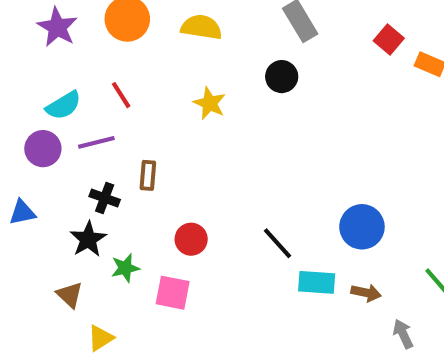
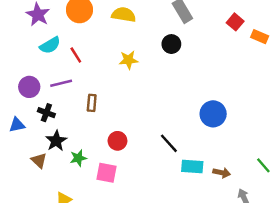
yellow star: (210, 103) -> (129, 60), turned -30
cyan semicircle: (63, 105) -> (50, 45), moved
black cross: (105, 198) -> (46, 113), moved
blue circle: (362, 227) -> (213, 114), moved
brown triangle: (70, 295) -> (39, 160), moved

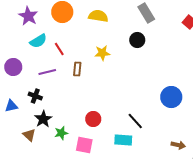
purple circle: (29, 87) -> (13, 67), moved
brown rectangle: (92, 103) -> (77, 69), moved
cyan rectangle: (192, 167) -> (123, 140), moved

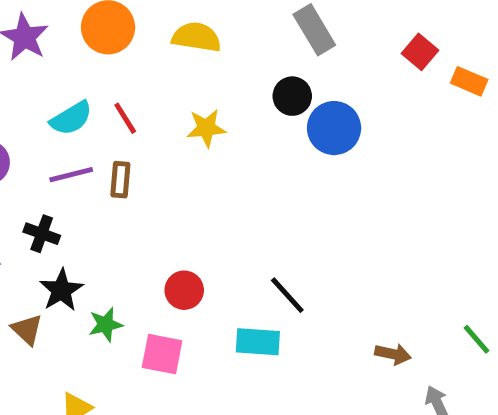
cyan semicircle: (38, 41) -> (71, 118), moved
red line: (59, 49) -> (125, 118), moved
brown rectangle: (77, 69) -> (120, 180), moved
blue circle: (171, 97) -> (334, 128), moved

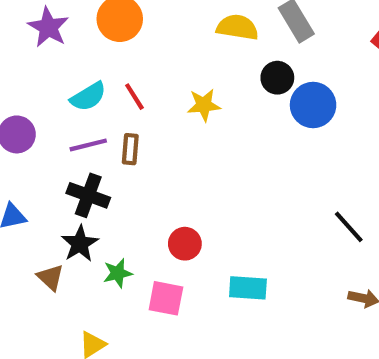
yellow semicircle: (196, 37) -> (237, 27), moved
black cross: (42, 234) -> (88, 195), moved, size x1.4
black line: (287, 295) -> (349, 227), moved

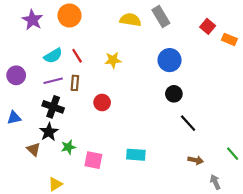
black circle: (277, 78) -> (174, 94), moved
red circle: (185, 244) -> (102, 103), moved

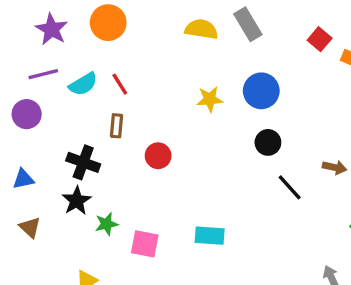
yellow star: (113, 60) -> (210, 99), moved
purple line: (53, 81) -> (43, 74), moved
brown triangle: (34, 149) -> (30, 227), moved
brown arrow: (196, 160) -> (334, 167), moved

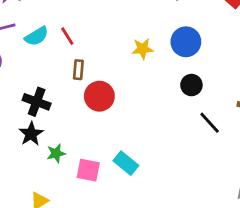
brown rectangle: (116, 126) -> (78, 70), moved
red circle: (158, 156) -> (99, 96), size x1.4
cyan rectangle: (210, 236) -> (126, 163), moved, turned 35

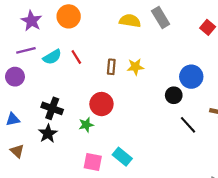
blue circle: (186, 42) -> (191, 77), moved
brown rectangle: (78, 70) -> (111, 67), moved
green star: (56, 153) -> (86, 125), moved

